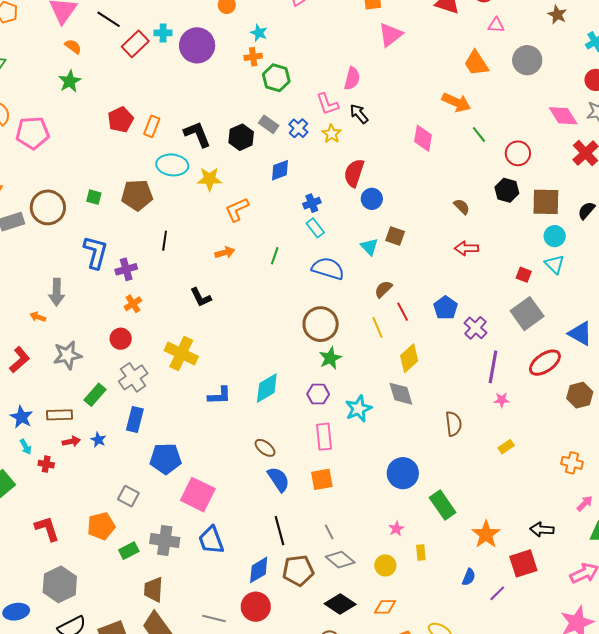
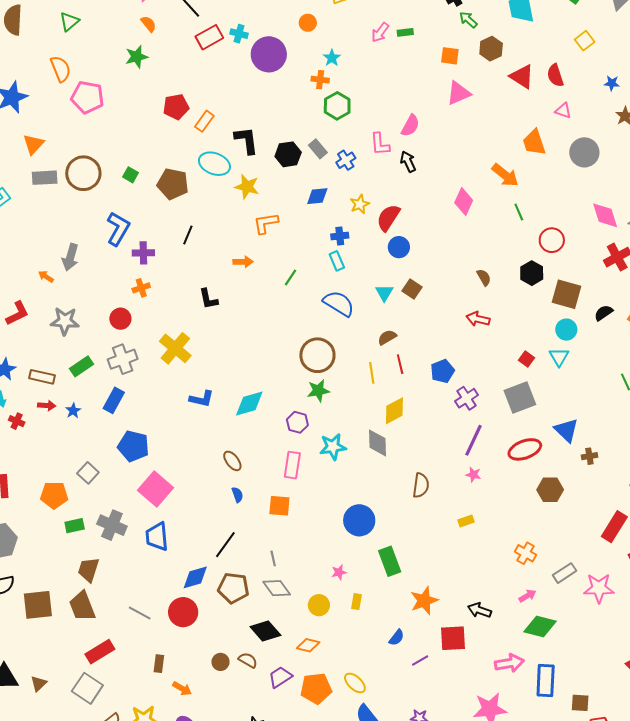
yellow star: (331, 134) -> (360, 204), moved
blue semicircle: (278, 479) -> (237, 495), size x0.6
black line: (280, 531) -> (225, 545), turned 36

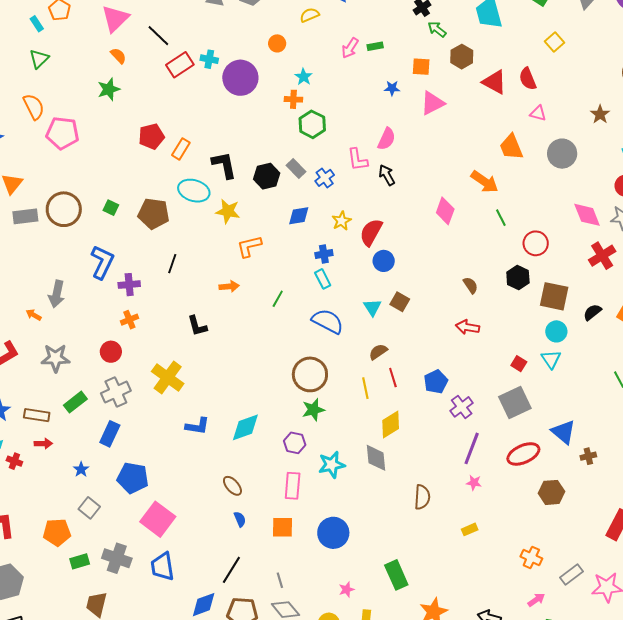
blue star: (612, 83) -> (392, 88), moved
blue star: (73, 411) -> (81, 469), moved
blue circle: (359, 520) -> (333, 533), moved

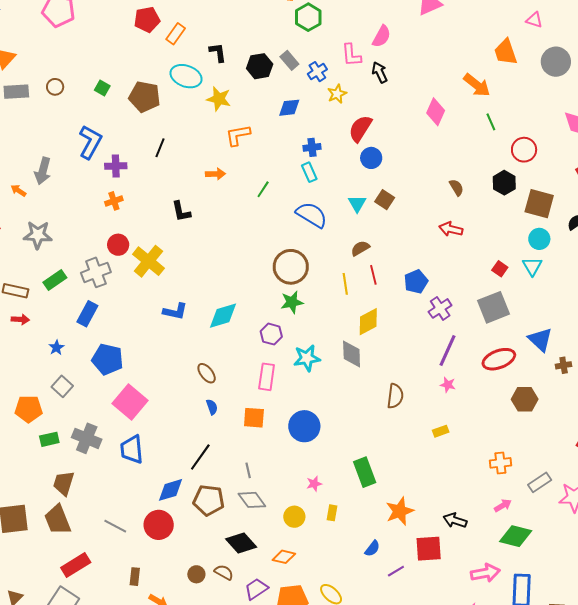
black L-shape: (224, 165) -> (218, 52), size x0.7
brown circle: (64, 209) -> (55, 87), size x0.5
yellow star: (342, 221) -> (337, 94), moved
red circle: (111, 352) -> (118, 245), moved
orange cross: (531, 558) -> (500, 463), turned -35

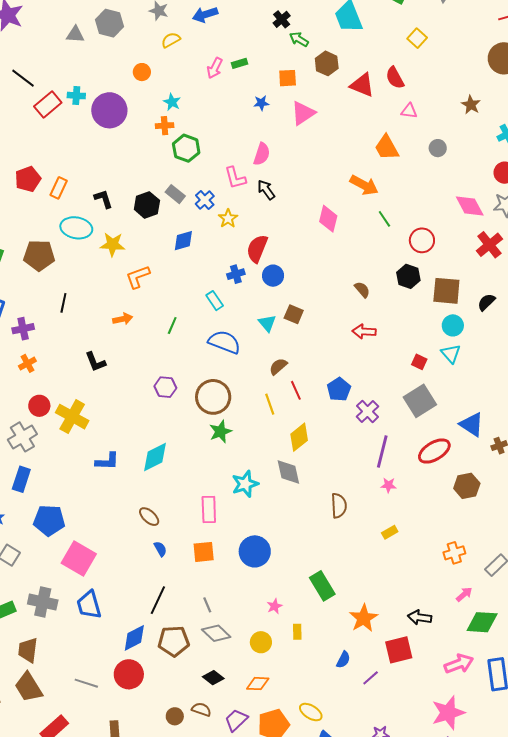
gray circle: (556, 62) -> (438, 148), size x0.6
blue cross: (312, 147) -> (236, 274), moved
purple hexagon: (271, 334) -> (165, 387), moved
black diamond: (241, 543) -> (213, 678), size x0.7

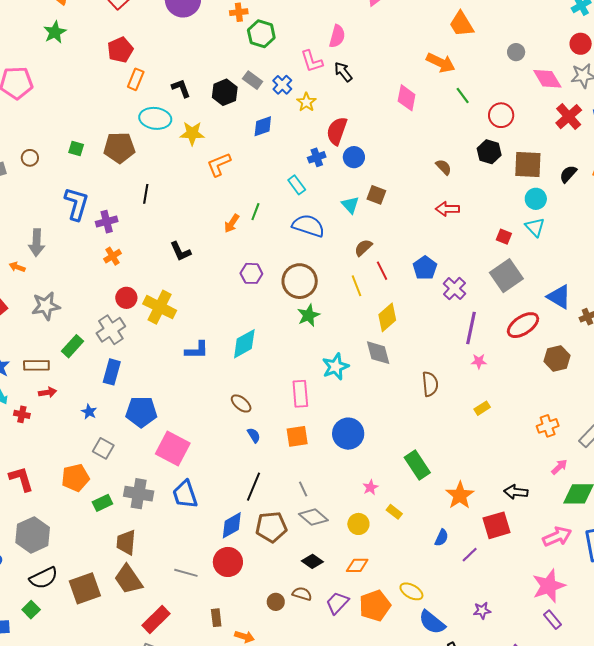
gray circle: (438, 148) -> (516, 52), moved
red pentagon: (28, 179) -> (120, 50), moved
orange arrow: (123, 319) -> (232, 223), moved, turned 138
yellow rectangle: (297, 632) -> (394, 512), turned -49

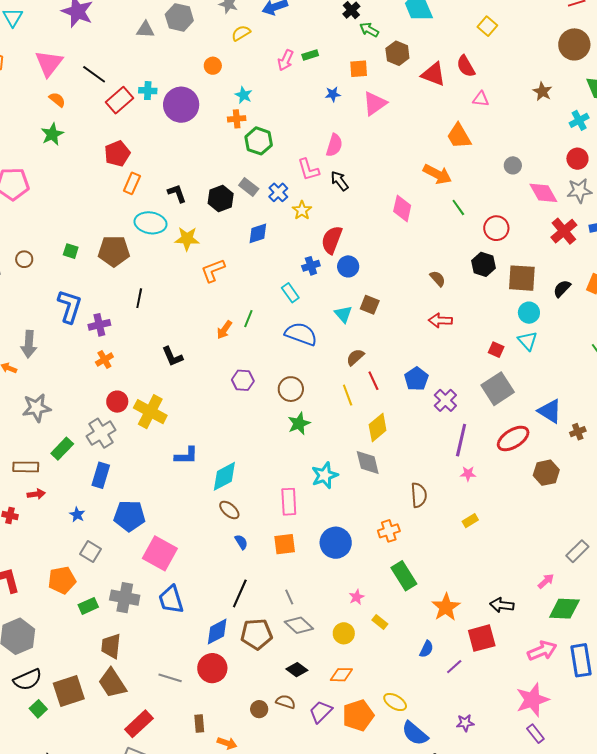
brown circle: (300, 281) -> (291, 389), size x0.7
cyan diamond: (244, 344) -> (224, 476), moved
orange cross: (548, 426) -> (389, 531), moved
green square: (31, 610) -> (38, 709), moved

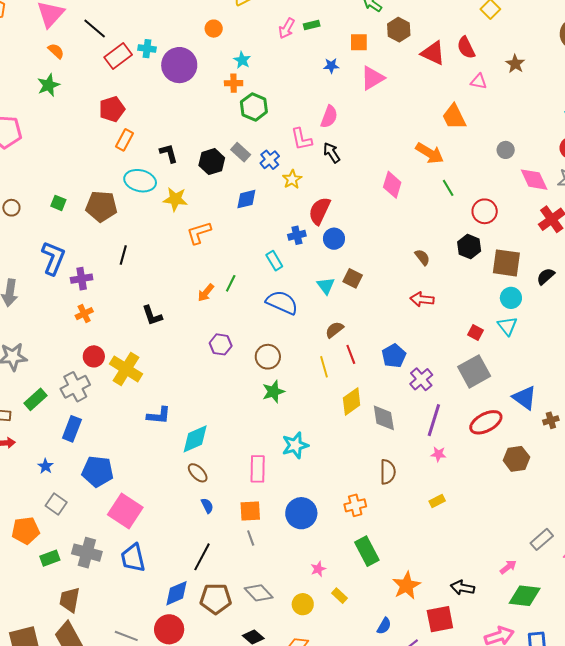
brown star: (542, 92) -> (515, 64), moved
gray diamond: (368, 463) -> (384, 418), moved
gray line: (289, 597) -> (251, 538), moved

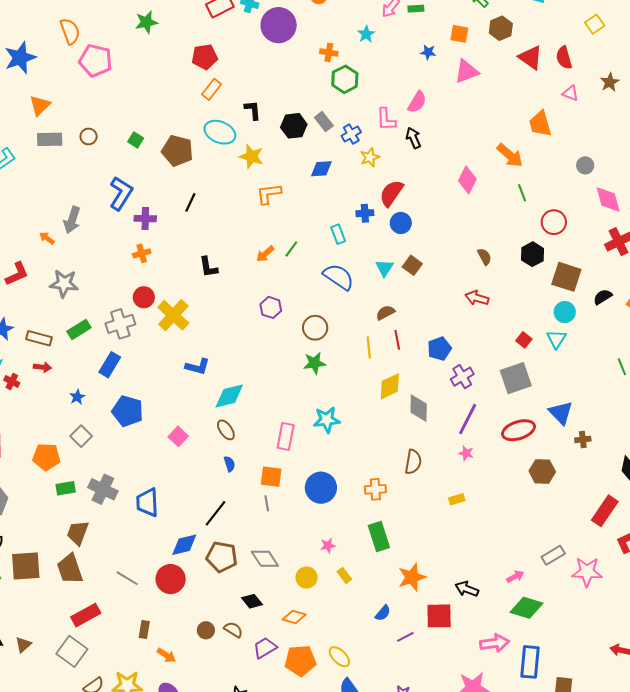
cyan star: (242, 60) -> (366, 34), moved
pink square: (125, 511) -> (178, 436), moved, size x0.6

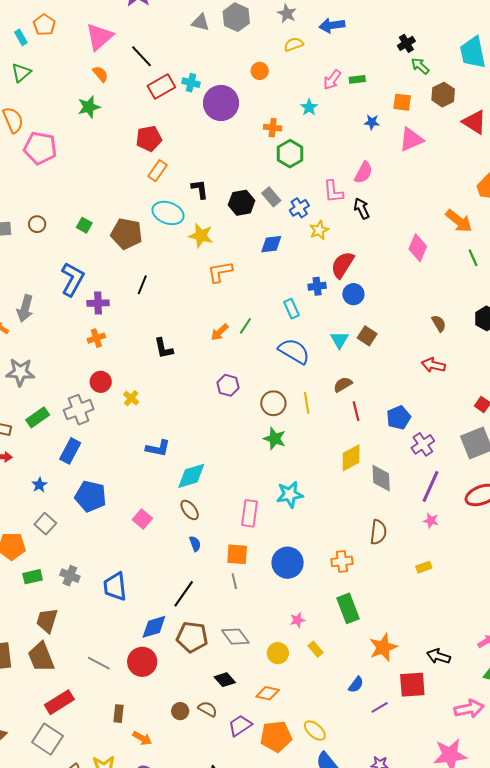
yellow cross: (173, 315) -> (131, 398), size x0.5
yellow line: (369, 347) -> (307, 403), moved
green star: (315, 363) -> (275, 439), turned 30
gray cross: (103, 489) -> (70, 576), size x0.7

